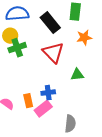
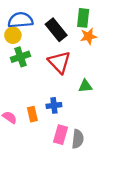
yellow circle: (10, 36) -> (13, 35), moved
orange star: (84, 38) -> (89, 36), moved
pink rectangle: (43, 109) -> (60, 135), moved, turned -36

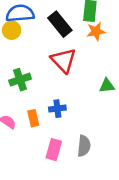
green cross: (20, 57) -> (20, 80), moved
green triangle: (85, 86) -> (107, 86), moved
pink rectangle: (60, 135) -> (54, 150), moved

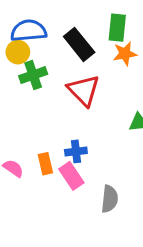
green cross: (20, 80) -> (33, 75), moved
pink rectangle: (54, 150) -> (71, 176), moved, turned -50

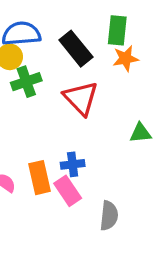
orange rectangle: (45, 164) -> (39, 178), size x1.4

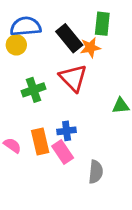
orange star: (126, 58) -> (90, 48), moved
green cross: (26, 82) -> (34, 90), moved

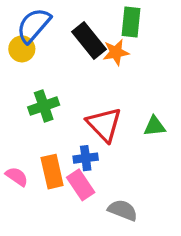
blue semicircle: (26, 26) -> (34, 25), turned -44
red triangle: (73, 78) -> (104, 124), moved
gray semicircle: (96, 172) -> (123, 210), turned -75

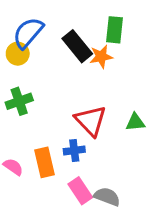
green cross: (44, 106) -> (19, 101), moved
pink rectangle: (81, 185) -> (80, 191), moved

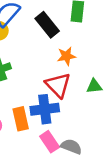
orange star: (101, 57) -> (66, 56), moved
blue cross: (74, 150) -> (45, 109), size x1.6

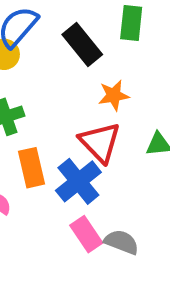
blue cross: (45, 109) -> (78, 181), turned -32
orange rectangle: (21, 119) -> (32, 168), moved

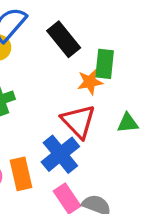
green rectangle: (131, 23) -> (105, 64), moved
orange rectangle: (32, 168) -> (21, 174), moved

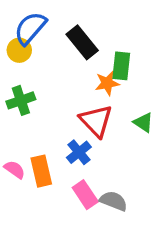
green triangle: (128, 123) -> (143, 122), turned 40
blue cross: (60, 154) -> (79, 152), size x0.7

